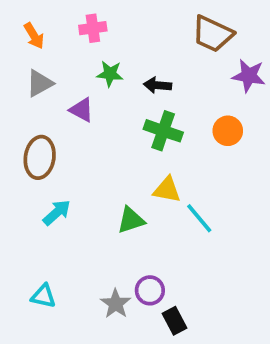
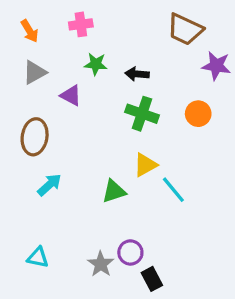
yellow triangle: (167, 190) -> (145, 165), turned -40

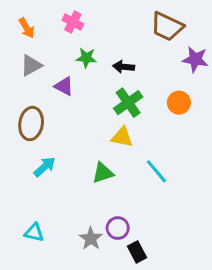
pink cross: (81, 24) -> (73, 22), turned 36
green cross: (142, 114) -> (128, 103), turned 36
yellow triangle: (145, 165) -> (122, 137), moved, turned 40

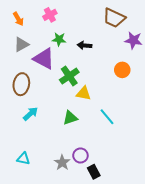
pink cross: (73, 22) -> (50, 15), turned 32
purple triangle: (64, 86) -> (44, 59), size x1.6
green cross: (128, 103) -> (69, 76), moved

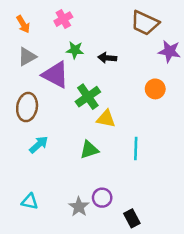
cyan line: (107, 117) -> (136, 148), turned 42
black rectangle: (94, 172) -> (132, 218), moved

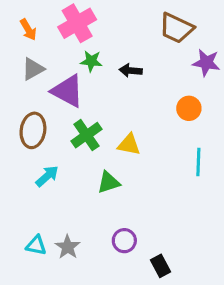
pink cross: (63, 19) -> (77, 23), size x1.6
green cross: (88, 97) -> (87, 135), moved
cyan line: (136, 148) -> (198, 162), moved
gray star: (79, 207) -> (68, 247), moved

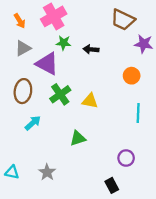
green triangle: (109, 182) -> (78, 138), moved
purple circle: (124, 241) -> (126, 158), moved
cyan triangle: (36, 245) -> (12, 172), moved

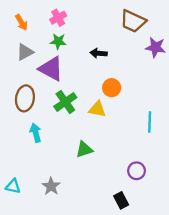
pink cross: (54, 16) -> (58, 18), size x0.6
green star: (64, 43) -> (58, 41), moved
orange circle: (132, 76) -> (112, 88), moved
cyan arrow: (33, 123) -> (36, 133), turned -63

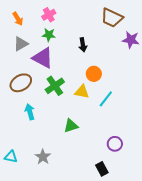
black arrow: (99, 53) -> (83, 45), turned -104
brown ellipse: (25, 98) -> (21, 83), turned 50
cyan line: (150, 122) -> (106, 99), moved, turned 36

